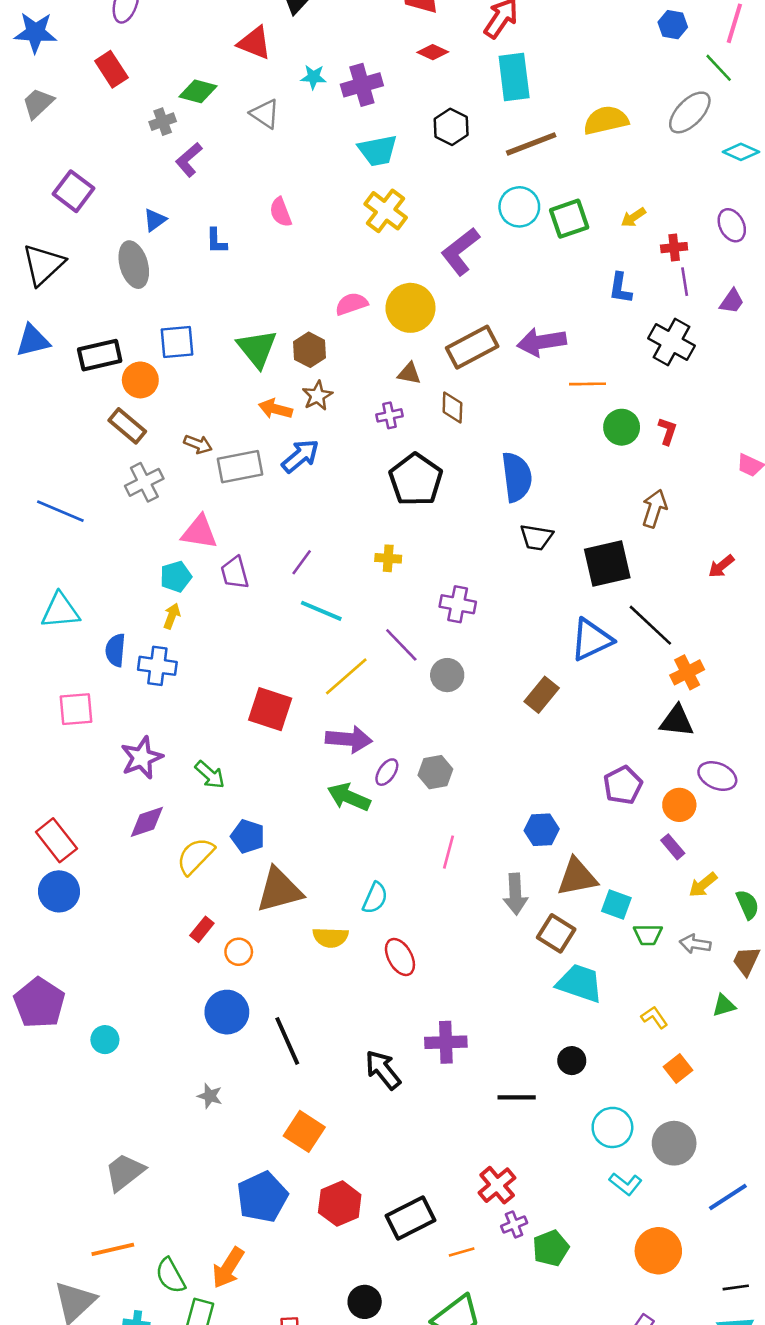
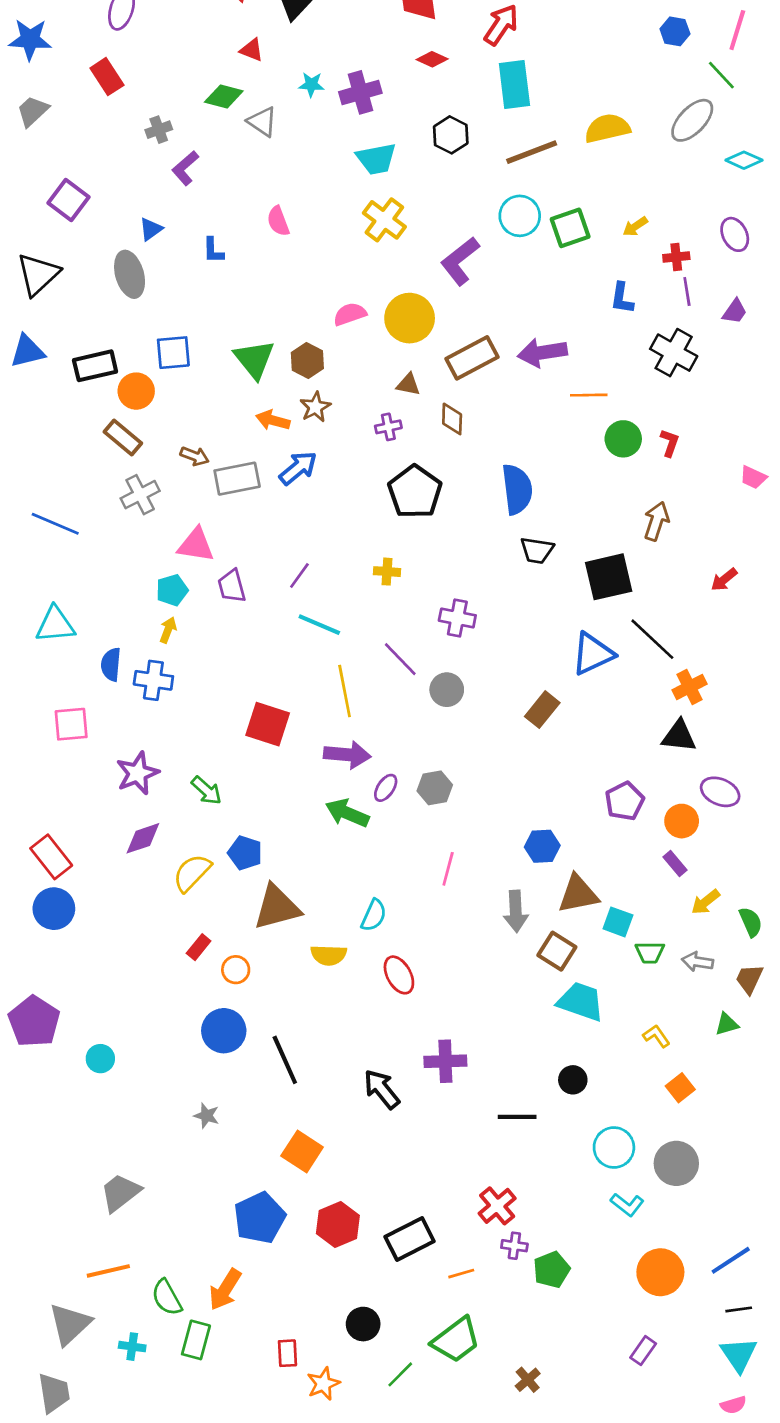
red triangle: (254, 43) -> (252, 50), size x0.7
green diamond: (198, 91) -> (224, 96), moved
yellow line: (346, 676) -> (345, 691), turned -60
blue line: (728, 1197) -> (731, 1260), moved
purple cross: (514, 1225) -> (514, 1246), turned 30

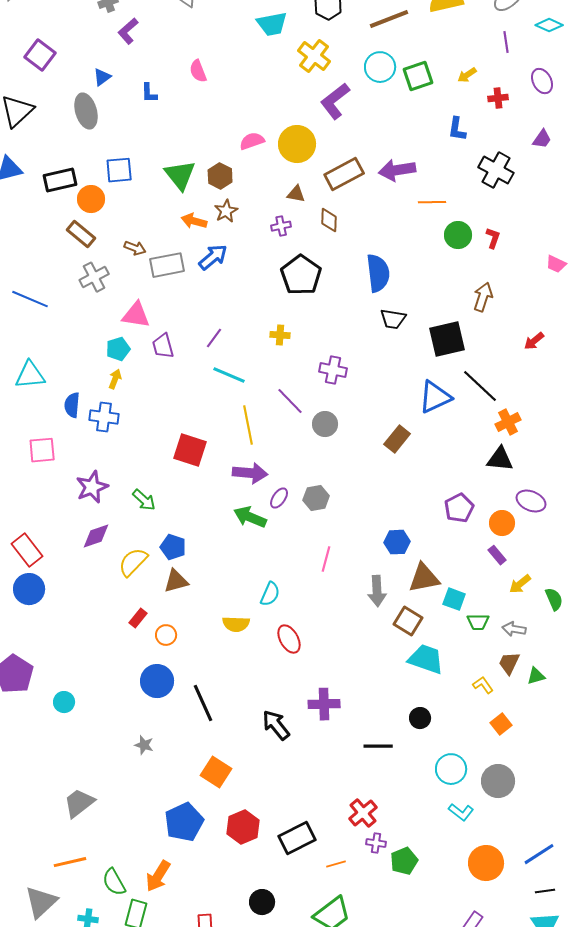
yellow cross: (384, 220) -> (314, 56), moved
purple line: (687, 292) -> (506, 42), moved
brown triangle: (277, 907) -> (176, 581), moved, size x0.7
brown trapezoid: (749, 979) -> (509, 663), moved

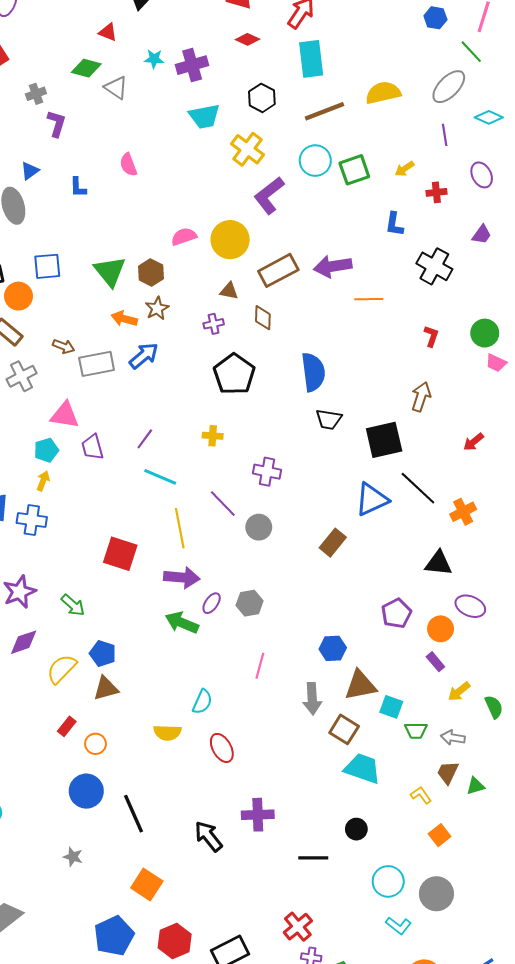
purple L-shape: (128, 31) -> (56, 124), turned 148
green circle: (458, 235) -> (485, 333), moved
orange cross: (508, 422) -> (463, 512), moved

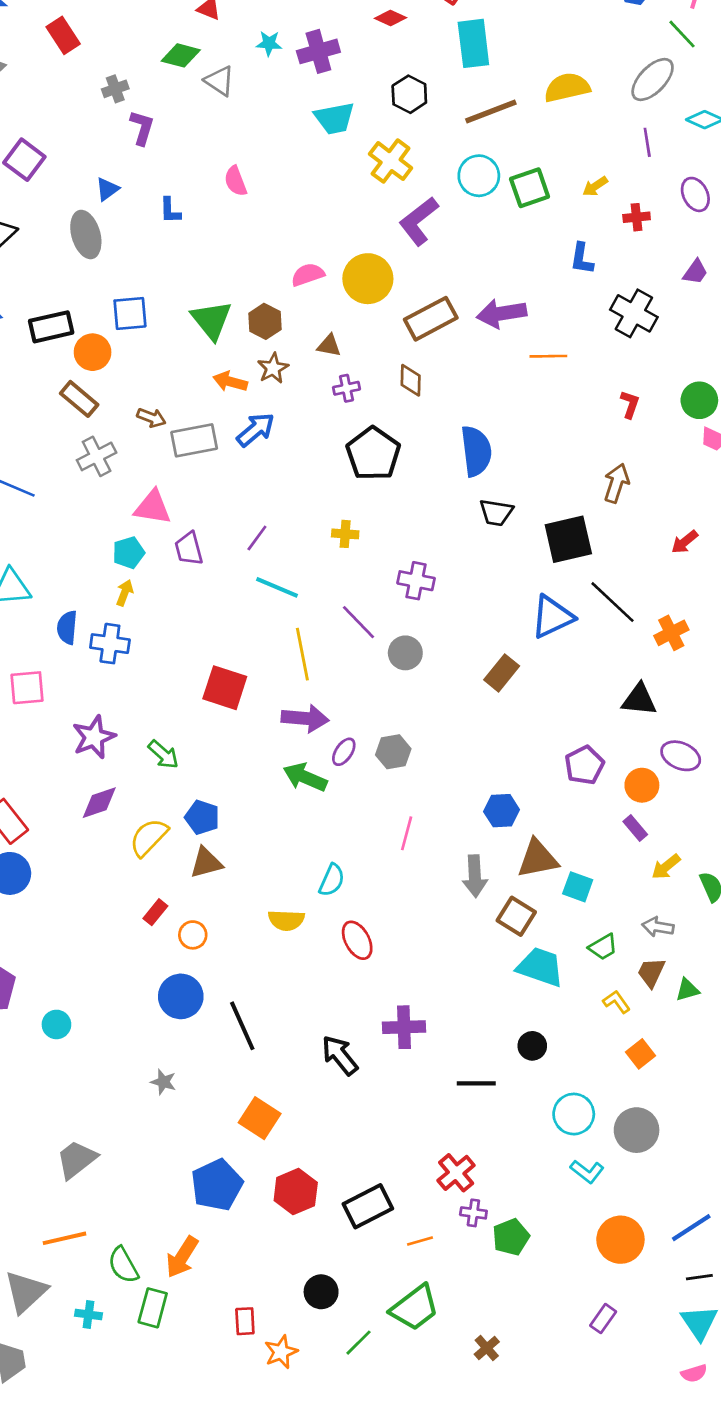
brown triangle: (229, 291) -> (329, 345), moved
green trapezoid: (416, 730) -> (603, 947), moved, turned -30

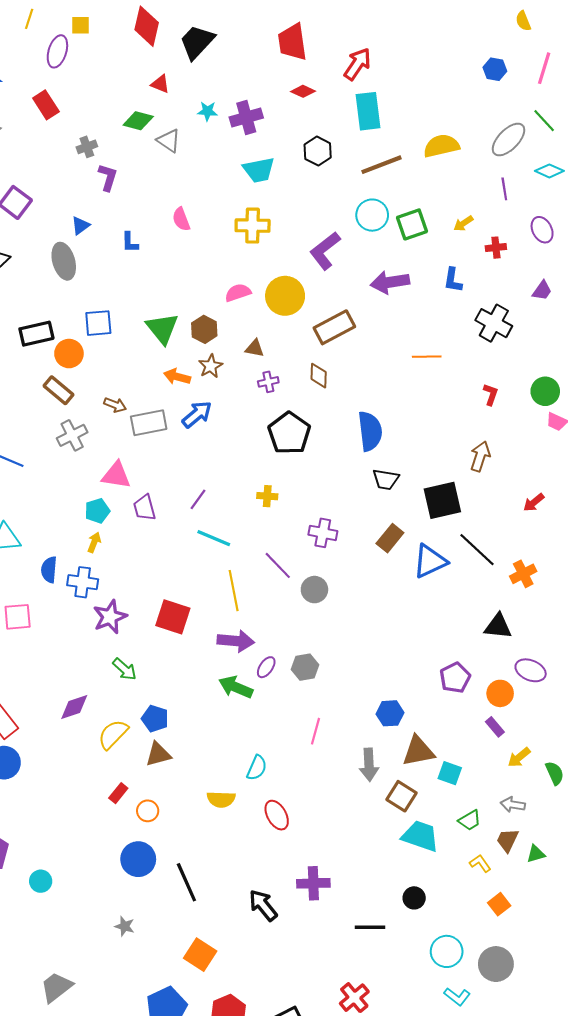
green line: (682, 34) -> (544, 121), moved
yellow cross: (391, 161) -> (253, 226), moved, turned -36
purple arrow: (502, 313) -> (390, 282), moved
brown rectangle: (502, 673) -> (390, 538), moved
purple star: (94, 737) -> (110, 617), moved

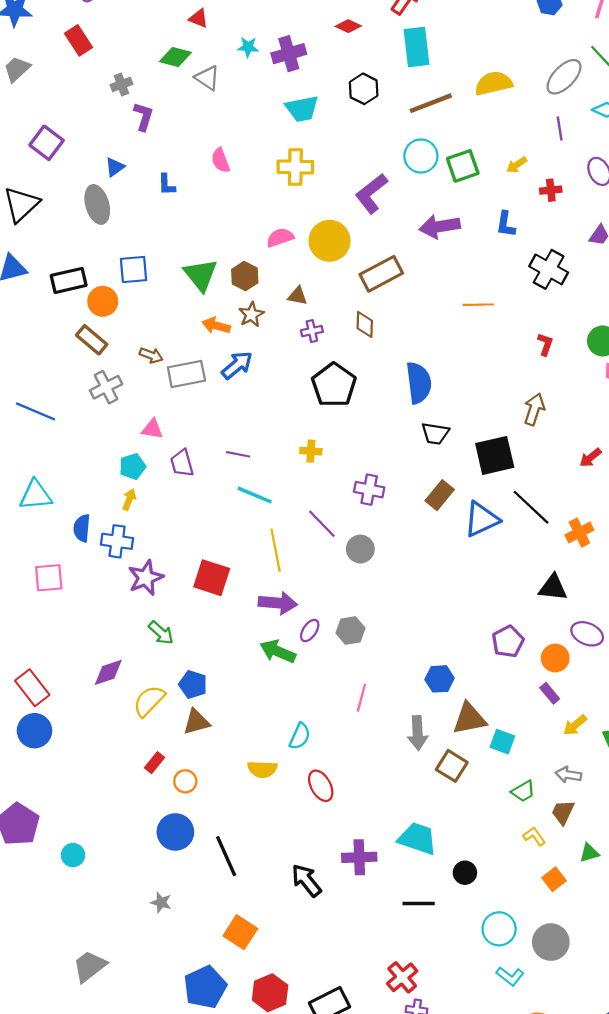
pink triangle: (116, 475) -> (152, 429), size x0.7
purple line: (198, 499) -> (238, 454), turned 65
cyan trapezoid: (420, 836) -> (418, 839), moved
green triangle: (536, 854) -> (589, 853), moved

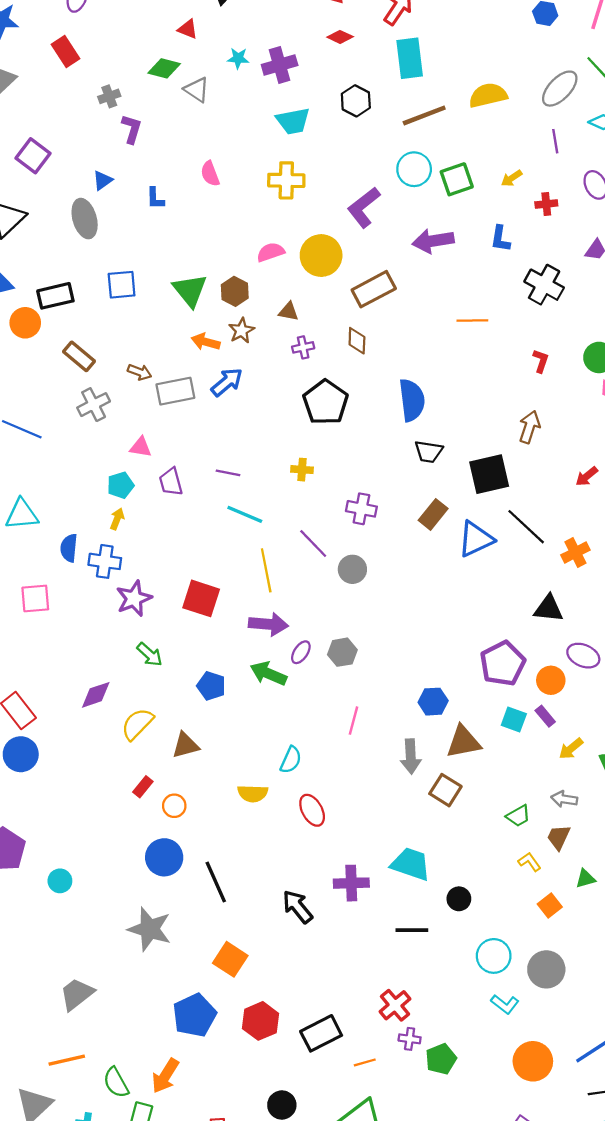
orange circle: (103, 301) -> (25, 323), moved
purple pentagon: (508, 642) -> (503, 663), size x1.4
blue pentagon: (193, 684) -> (211, 686), moved
cyan square: (502, 742) -> (514, 719), moved
gray star: (161, 902) -> (150, 929), size x2.0

